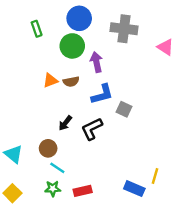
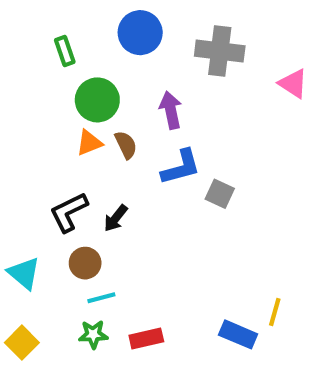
green circle: (72, 46) -> (97, 100), moved
brown semicircle: (71, 82) -> (126, 145), turned -105
black L-shape: (92, 129) -> (69, 212), moved
cyan line: (57, 168) -> (101, 298), turned -49

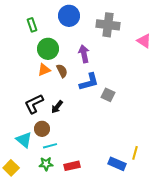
cyan triangle: (24, 273) -> (24, 140), moved

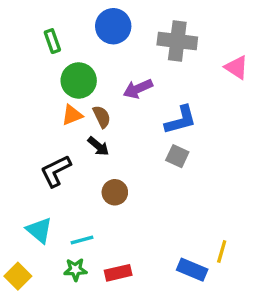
purple arrow: (84, 54) -> (138, 89), turned -102
blue L-shape: (89, 82) -> (181, 120), moved
black arrow: (57, 107) -> (98, 146), moved, turned -88
brown circle: (42, 129) -> (115, 192), moved

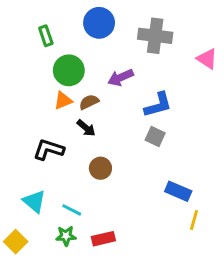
brown semicircle: (102, 117) -> (89, 102), turned -90
black L-shape: (56, 171) -> (49, 149), turned 44
cyan line: (82, 240) -> (72, 210), turned 42
blue rectangle: (192, 270) -> (178, 191), moved

